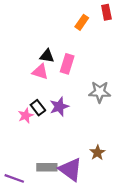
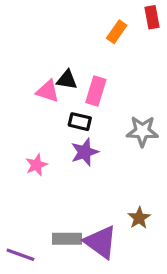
pink triangle: (40, 72) -> (48, 91), moved
black rectangle: (38, 108) -> (80, 122), moved, turned -40

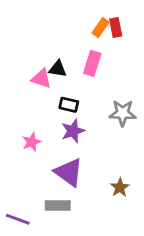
red rectangle: (152, 17) -> (116, 28), moved
pink rectangle: (96, 91) -> (92, 63), moved
purple triangle: (101, 242) -> (69, 172), moved

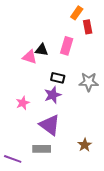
orange rectangle: (101, 28) -> (77, 13), moved
red rectangle: (116, 28) -> (88, 27), moved
black rectangle: (69, 105) -> (58, 78), moved
brown star: (120, 188) -> (85, 145), moved

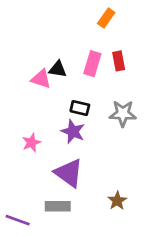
red rectangle: (88, 27) -> (119, 61), moved
purple star: (53, 95) -> (73, 131), turned -30

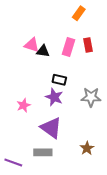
pink triangle: (41, 79) -> (32, 45), moved
gray star: (123, 114) -> (91, 97), moved

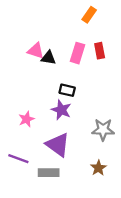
gray star: (91, 97) -> (103, 130), moved
purple line: (13, 163) -> (18, 159), moved

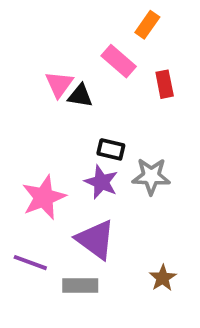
pink triangle: (36, 51) -> (59, 84), turned 48
pink rectangle: (78, 53) -> (119, 61), moved, turned -66
pink star: (26, 119) -> (44, 197), size x1.6
gray star: (103, 130) -> (151, 176), moved

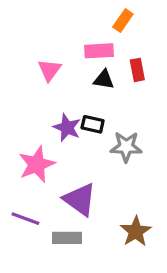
pink rectangle: (119, 61) -> (99, 51), turned -44
black triangle: (80, 96) -> (104, 80), moved
purple star: (101, 182) -> (67, 128), moved
brown star: (163, 278) -> (136, 231), size x1.4

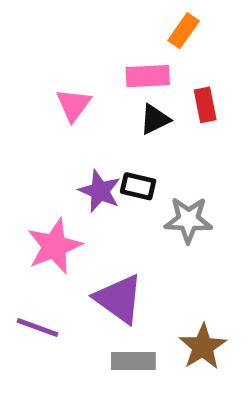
black triangle: (104, 80) -> (155, 119), turned -35
gray rectangle: (67, 238) -> (133, 361), moved

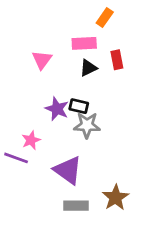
gray star: (188, 220) -> (87, 125), moved
pink star: (54, 246) -> (31, 140), size x0.6
purple line: (38, 328) -> (16, 158), moved

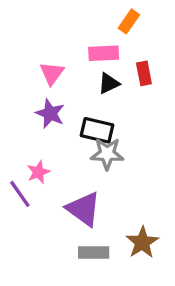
black rectangle: (79, 106) -> (97, 130), size x1.4
purple star: (57, 109) -> (50, 114), moved
purple line: (16, 158) -> (20, 194), turned 35

